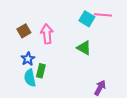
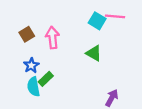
green rectangle: (41, 71) -> (46, 79), turned 32

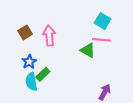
pink line: (115, 16) -> (101, 40), moved
cyan square: (97, 21) -> (103, 21), moved

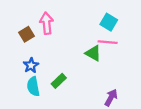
pink arrow: (49, 36) -> (47, 23), moved
green rectangle: (43, 74) -> (59, 81), moved

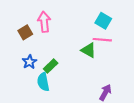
green rectangle: (59, 81) -> (51, 66), moved
cyan semicircle: (33, 87) -> (43, 82), moved

